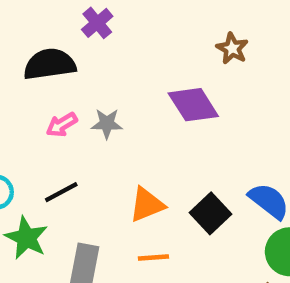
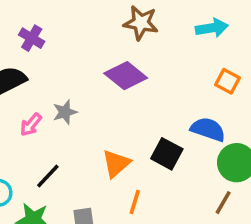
brown star: (232, 48) -> (141, 23), size x1.4
orange line: (153, 258) -> (135, 202), turned -50

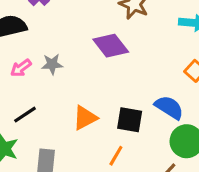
black square: (167, 154) -> (130, 120), turned -32
orange line: (135, 202) -> (116, 156), moved

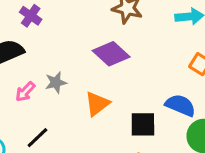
orange triangle: (85, 118) -> (97, 104), moved

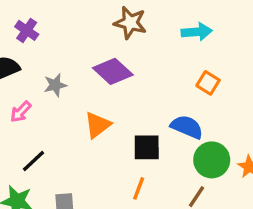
gray star: (56, 82) -> (55, 85), moved

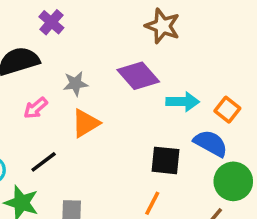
cyan arrow: (197, 32) -> (183, 102), moved
orange square: (208, 83) -> (227, 110), moved
orange triangle: (98, 125) -> (86, 123), moved

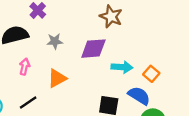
purple diamond: (138, 76) -> (93, 49), turned -56
gray star: (75, 84) -> (55, 41), moved
pink arrow: (36, 108) -> (25, 67), turned 140

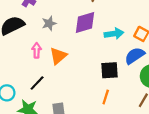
pink arrow: (25, 67) -> (37, 50), moved
blue semicircle: (139, 96) -> (135, 56), turned -54

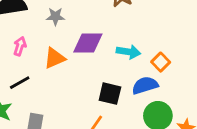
purple diamond: (85, 23) -> (88, 43), moved
pink arrow: (37, 50) -> (20, 46), moved

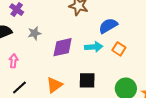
orange triangle: (54, 58) -> (54, 85), moved
blue semicircle: (145, 85) -> (108, 26), moved

